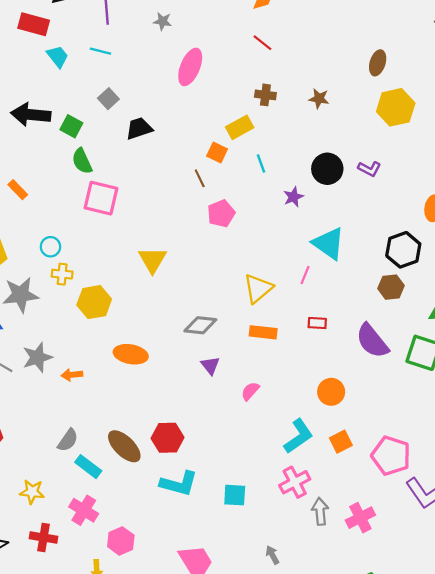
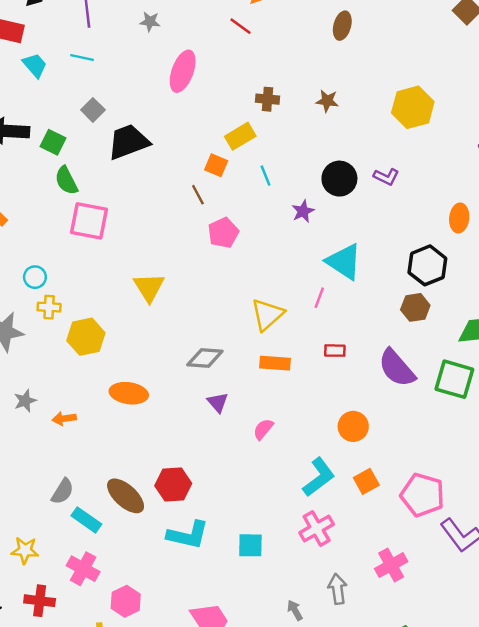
red line: (262, 43) -> (241, 26), moved
brown ellipse: (378, 63) -> (342, 26), moved
black trapezoid: (139, 128) -> (128, 142), size x1.4
gray star: (37, 357) -> (25, 401), size x0.7
gray arrow: (320, 511) -> (338, 589), moved

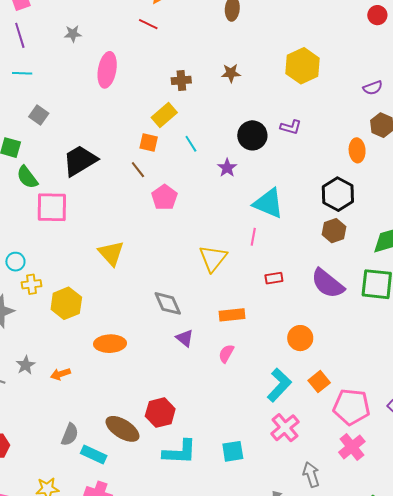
black trapezoid: (128, 142) -> (80, 161), moved
gray diamond: (205, 358) -> (168, 303), turned 72
orange rectangle: (275, 363) -> (232, 315), moved
pink pentagon: (423, 495) -> (351, 407), moved

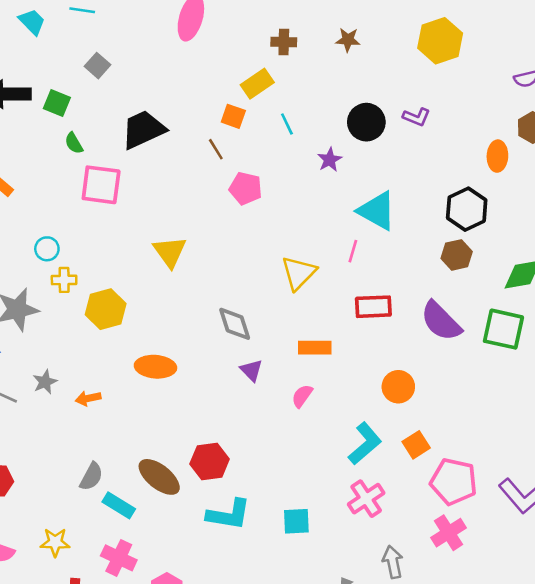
green semicircle: (27, 177) -> (74, 143), size x0.7
pink pentagon: (164, 197) -> (246, 188), turned -30
red rectangle: (274, 278) -> (373, 307), size x1.6

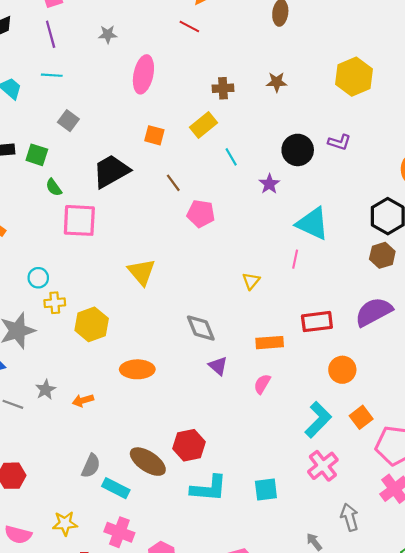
orange square: (233, 116) -> (154, 135), moved
yellow triangle: (299, 273) -> (251, 281), size x0.6
red rectangle: (373, 307) -> (317, 322), moved
purple semicircle: (441, 321) -> (374, 312), turned 111

